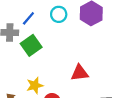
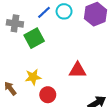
blue line: (28, 18) -> (44, 12), moved

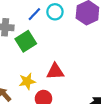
red triangle: (78, 70) -> (55, 71), moved

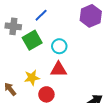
cyan circle: (55, 12) -> (59, 46), moved

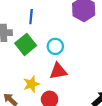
blue line: (41, 15) -> (31, 17), turned -32

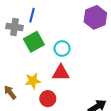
blue line: (31, 17) -> (32, 15), moved

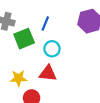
blue line: (32, 15) -> (45, 23), moved

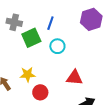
red triangle: (48, 73) -> (75, 78), moved

